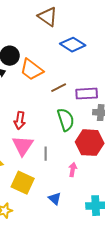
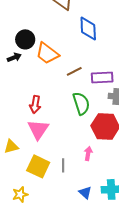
blue diamond: (73, 45) -> (88, 28), turned 55
gray line: (46, 154) -> (63, 165), moved
blue triangle: (55, 199) -> (85, 192), moved

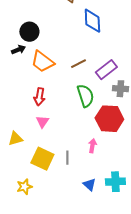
orange trapezoid: (47, 53) -> (42, 62), moved
purple rectangle: (102, 77) -> (106, 70), turned -35
pink triangle: (38, 129) -> (42, 122), size x0.6

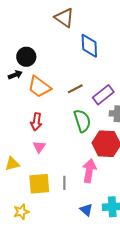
pink arrow: (92, 146) -> (89, 171), size x1.6
yellow square: (42, 159) -> (39, 184), turned -30

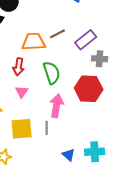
orange trapezoid: (39, 87) -> (34, 42), moved, turned 140
green semicircle: (82, 121) -> (52, 73), moved
pink arrow: (89, 171) -> (57, 106), moved

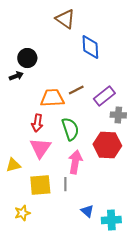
pink triangle: (22, 92) -> (40, 148), size x1.6
cyan cross: (95, 152) -> (111, 220), moved

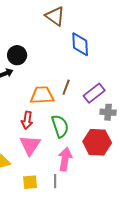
brown line: (76, 90) -> (66, 87), turned -42
yellow square: (40, 185) -> (30, 182), size x0.7

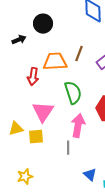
black circle: (17, 55) -> (43, 24), moved
red arrow: (27, 120) -> (33, 77), moved
yellow square: (30, 182) -> (36, 137), moved

